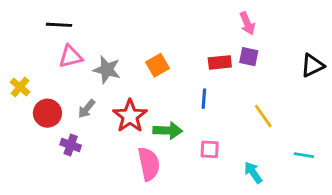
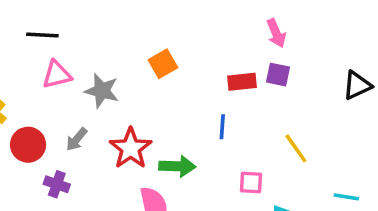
orange square: (158, 65) -> (163, 64), moved
pink square: (210, 149) -> (251, 182), moved

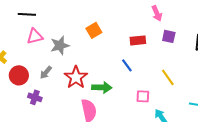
purple square: (278, 75) -> (169, 36), moved
gray star: (102, 91) -> (60, 45), turned -30
blue line: (222, 127) -> (127, 65), turned -40

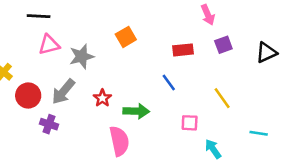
purple square: (169, 36) -> (223, 45), turned -32
gray arrow: (46, 72) -> (63, 92), size x1.5
red star: (76, 77) -> (102, 98), size x0.6

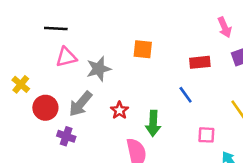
orange square: (126, 37) -> (143, 49), turned 36
green arrow: (136, 111) -> (153, 123), turned 90

